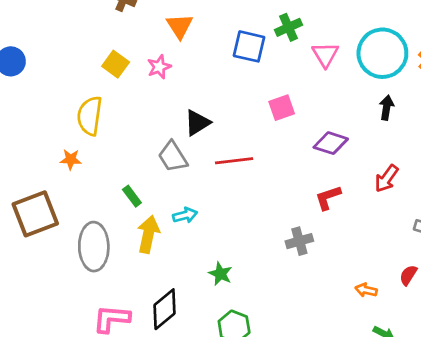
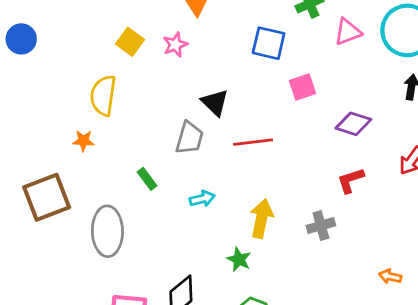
blue square: (249, 46) -> (269, 43), moved
pink triangle: (325, 55) -> (348, 32), turned 40
black triangle: (197, 123) -> (215, 103), turned -44
gray trapezoid: (173, 157) -> (189, 138), turned -132
yellow arrow: (148, 234) -> (262, 218), moved

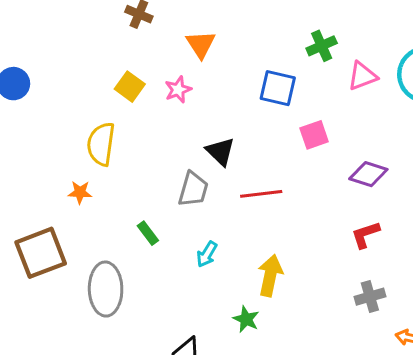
cyan arrow: (202, 199) -> (207, 254), turned 135
gray cross: (321, 226) -> (370, 297), moved

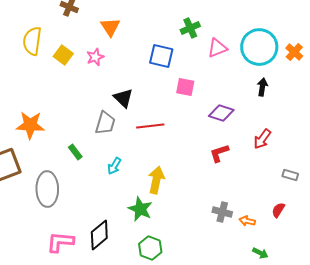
pink square: (314, 135) -> (185, 87), turned 30
yellow semicircle: (101, 144) -> (32, 41), moved
orange star: (80, 192) -> (30, 125), size x1.8
gray cross: (370, 297) -> (222, 212), moved, turned 30
green star: (246, 319) -> (140, 209), size x1.4

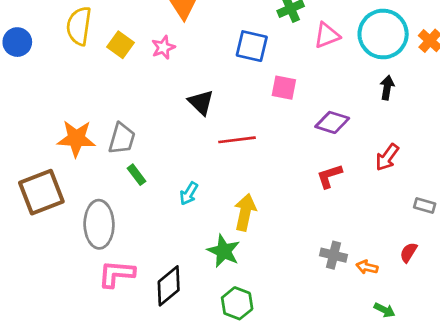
gray trapezoid: (105, 123) -> (122, 139), moved
pink L-shape: (60, 242) -> (116, 274), moved

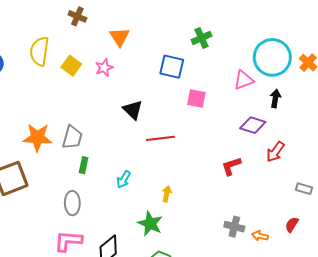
pink triangle: (327, 35) -> (244, 80), moved
purple diamond: (332, 122) -> (253, 125), moved
green rectangle: (137, 175) -> (84, 165), turned 49
yellow arrow: (245, 212) -> (167, 194), size x0.6
gray ellipse: (99, 224) -> (72, 203), moved, size x0.7

